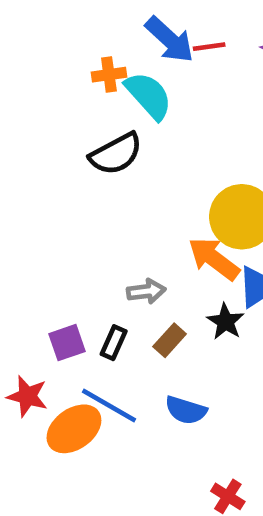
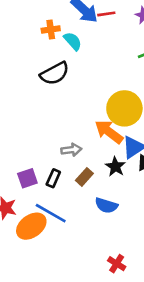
cyan semicircle: (149, 96) -> (73, 41), size x0.7
blue semicircle: (186, 410) -> (106, 205), moved

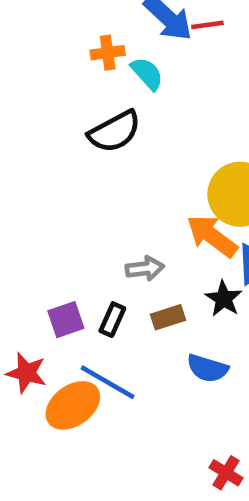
brown rectangle: (84, 177) -> (168, 317), turned 30

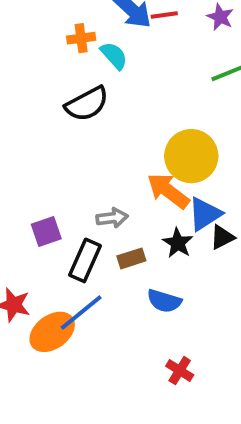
purple square: (66, 320) -> (46, 231), moved
black rectangle: (112, 320) -> (85, 260), size x1.5
blue line: (108, 382) -> (81, 313), turned -69
red cross: (226, 473) -> (180, 371), moved

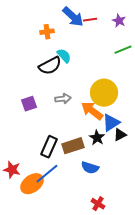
cyan semicircle: (114, 56) -> (64, 56), moved
gray arrow: (112, 218) -> (63, 99), moved
purple square: (46, 231) -> (29, 104), moved
brown rectangle: (131, 258) -> (73, 146), size x1.5

